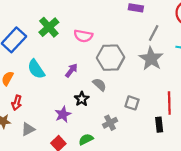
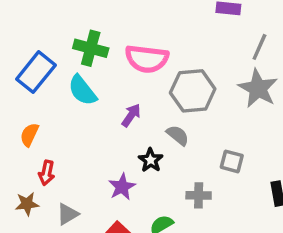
green cross: (49, 27) -> (91, 48), turned -30
pink semicircle: (83, 36) -> (147, 59), size x1.4
cyan semicircle: (36, 69) -> (82, 90), moved
gray cross: (110, 123) -> (199, 195), turned 32

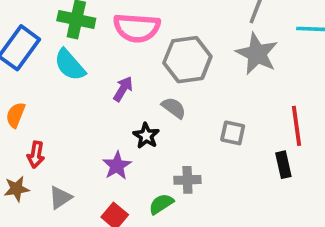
gray cross: (199, 195) -> (187, 180), moved

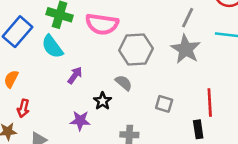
purple arrow: (123, 89) -> (75, 75), moved
purple star: (117, 166) -> (80, 121), turned 30

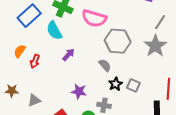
black star: (103, 101) -> (116, 84), moved
red arrow: (23, 108) -> (35, 61), moved
purple star: (80, 121) -> (79, 91), moved

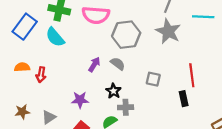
orange semicircle: (20, 51) -> (22, 67), turned 64
purple arrow: (68, 55) -> (94, 64), moved
black star: (116, 84) -> (113, 91), moved
purple star: (79, 91) -> (80, 100), moved

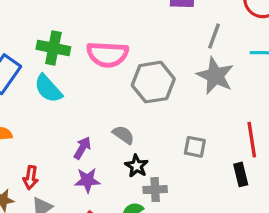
purple arrow: (94, 64) -> (82, 148), moved
gray semicircle: (118, 64) -> (123, 135), moved
red arrow: (41, 75) -> (31, 178), moved

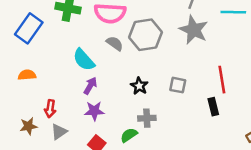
cyan semicircle: (48, 89) -> (84, 60), moved
gray semicircle: (123, 135) -> (115, 43), moved
black star: (137, 166) -> (139, 86), moved

